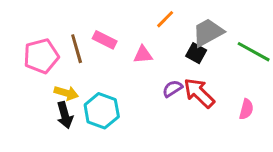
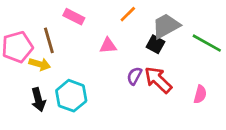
pink rectangle: (105, 40) -> (74, 17), moved
purple semicircle: (172, 89) -> (134, 76), turned -30
yellow arrow: (66, 93) -> (40, 64), moved

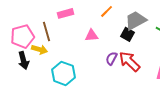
pink rectangle: (74, 17) -> (66, 13), turned -42
black arrow: (38, 100) -> (24, 60), moved

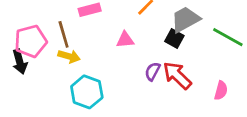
yellow arrow: (40, 49) -> (69, 56), moved
black arrow: (24, 60) -> (20, 62), moved

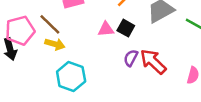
brown line: (64, 34) -> (50, 24), turned -30
black square: (174, 38) -> (126, 28), moved

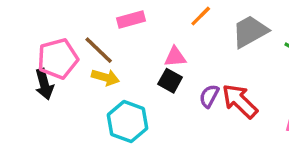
black square: (126, 28) -> (170, 81), moved

